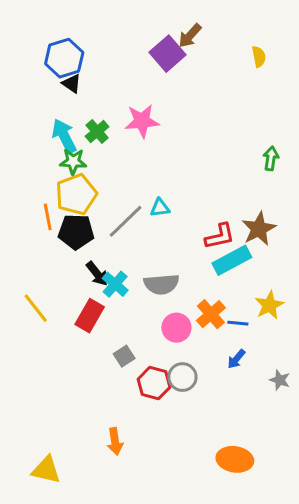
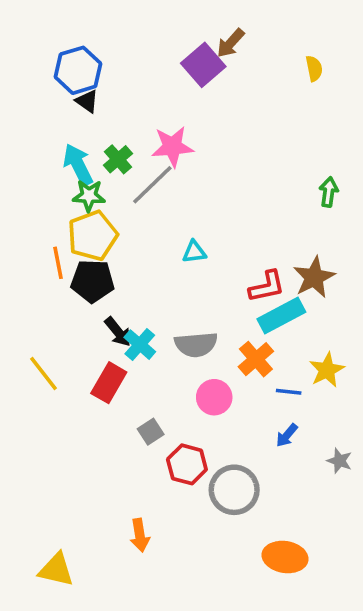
gray line: (126, 221) -> (152, 185), moved
orange cross: (211, 314) -> (256, 359), moved
gray circle: (182, 377) -> (234, 490), moved, size x1.4

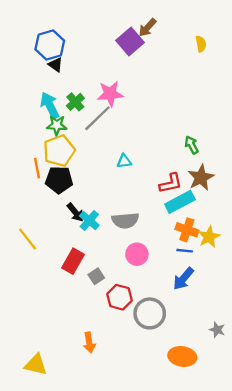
green arrow: (329, 192) -> (192, 145), moved, turned -36
orange cross: (256, 359) -> (187, 230), moved, turned -30
red rectangle: (109, 383) -> (73, 261), moved
blue arrow: (287, 435) -> (183, 279), size x1.5
gray star: (339, 461) -> (217, 330), moved

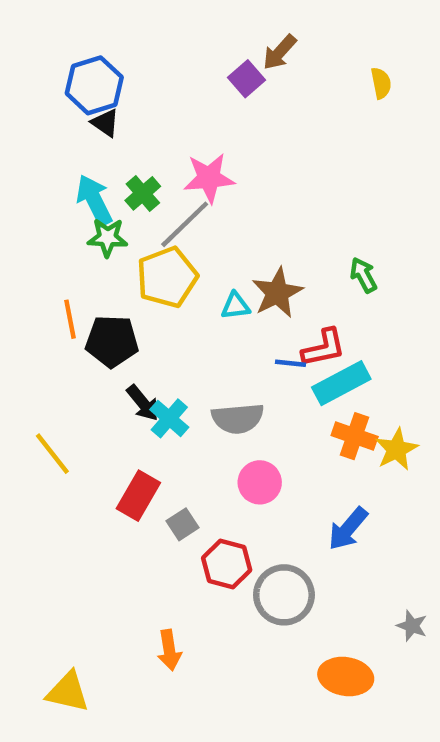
purple square: (130, 42) -> (246, 79), size x0.7
yellow pentagon: (59, 151) -> (167, 277), moved
brown star: (201, 177) -> (277, 293), moved
blue line: (185, 251) -> (291, 363), moved

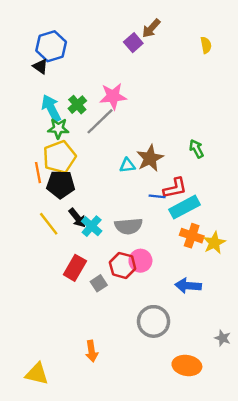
black triangle: (105, 123) -> (40, 67), moved
yellow pentagon: (167, 277) -> (59, 157), moved
yellow line: (52, 454) -> (49, 224), moved
blue arrow: (348, 529) -> (188, 286), turned 55
red hexagon: (227, 564) -> (123, 265), moved

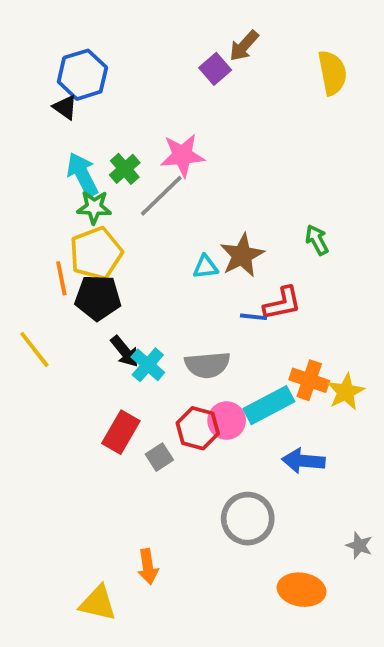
yellow semicircle: (206, 45) -> (332, 73), size x1.6
cyan rectangle: (185, 207) -> (269, 405), moved
yellow line: (49, 224) -> (34, 349), moved
yellow triangle: (37, 374) -> (98, 603), moved

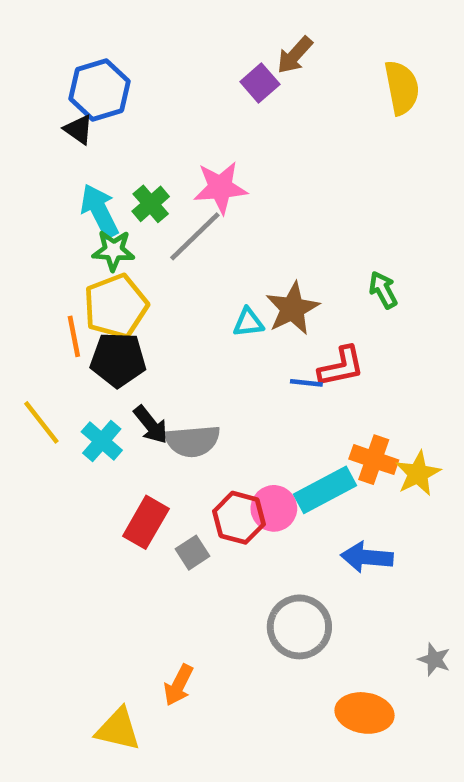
cyan cross: (148, 365) -> (102, 441), moved
gray semicircle: (207, 365) -> (192, 441), moved
orange arrow: (148, 567) -> (179, 685), turned 36

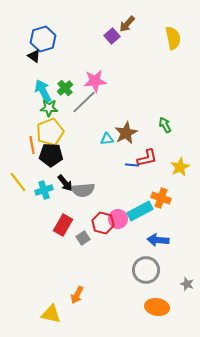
cyan cross: (102, 441) -> (44, 190), turned 30
yellow star: (418, 474) -> (180, 167), moved
gray circle: (299, 627) -> (146, 270), moved

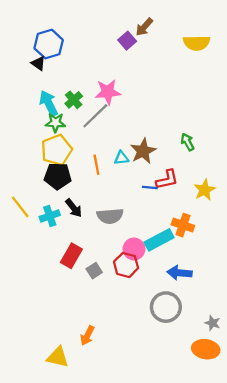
yellow semicircle: (173, 38) -> (197, 43), turned 100
orange line: (32, 145) -> (96, 165), moved
gray semicircle: (83, 190) -> (110, 216), moved
red hexagon: (103, 223) -> (126, 265), moved
orange ellipse: (157, 307) -> (206, 349), moved

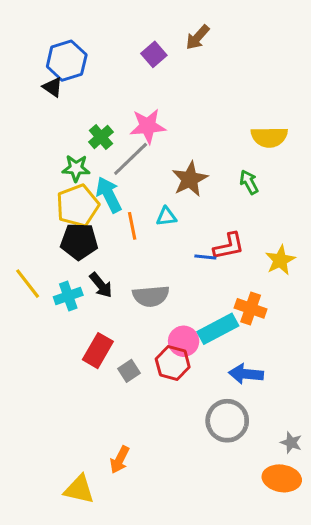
purple square: (127, 41) -> (154, 54), moved
yellow semicircle: (197, 43) -> (269, 137), moved
cyan arrow: (49, 103) -> (109, 195), moved
green arrow: (187, 142) -> (249, 182), moved
brown star: (143, 151) -> (190, 179), moved

